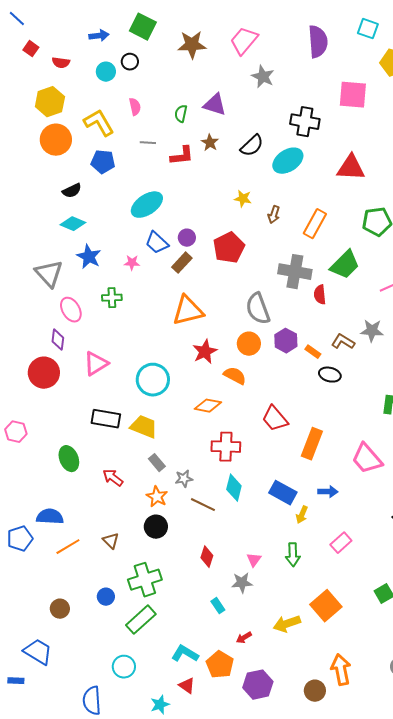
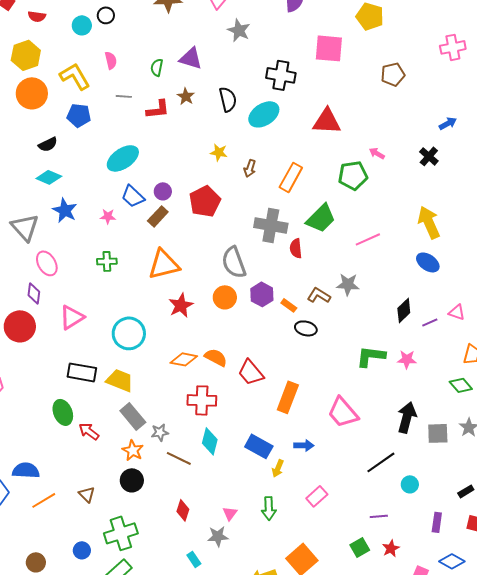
black semicircle: (252, 146) -> (228, 99), turned -60
green cross: (112, 298) -> (107, 261), moved
orange semicircle: (235, 376) -> (216, 357), moved
green ellipse: (69, 459) -> (63, 412), moved
gray rectangle: (157, 463) -> (133, 416), size x1.5

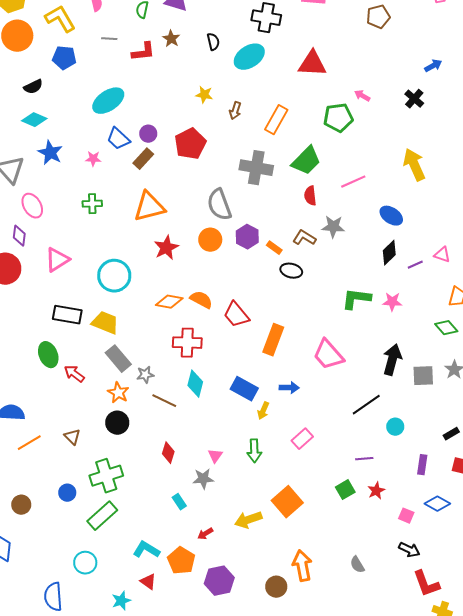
black semicircle: (228, 99) -> (213, 42), size x0.7
red semicircle: (296, 248) -> (310, 196), moved
blue ellipse: (428, 262) -> (391, 216), moved

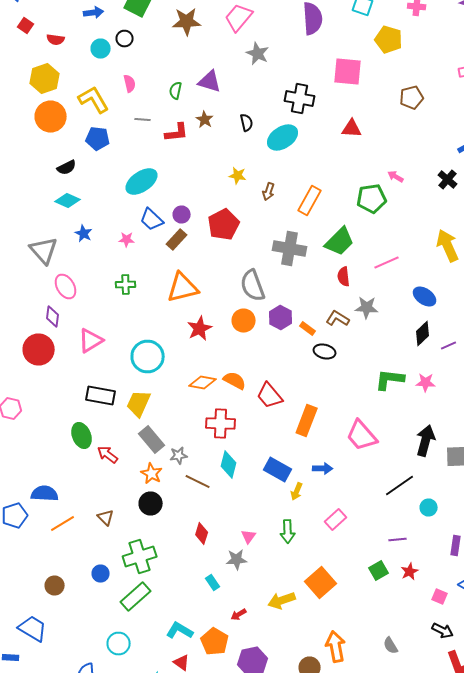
red triangle: (312, 64) -> (352, 128), moved, size x0.7
blue star: (50, 153) -> (84, 234), size x0.7
yellow trapezoid: (105, 323) -> (139, 404), turned -88

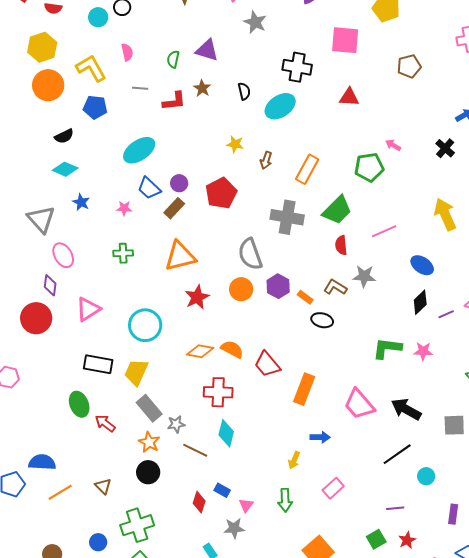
black arrow: (426, 440) -> (406, 409), moved, turned -76
blue rectangle: (278, 470) -> (222, 490), moved, size x0.6

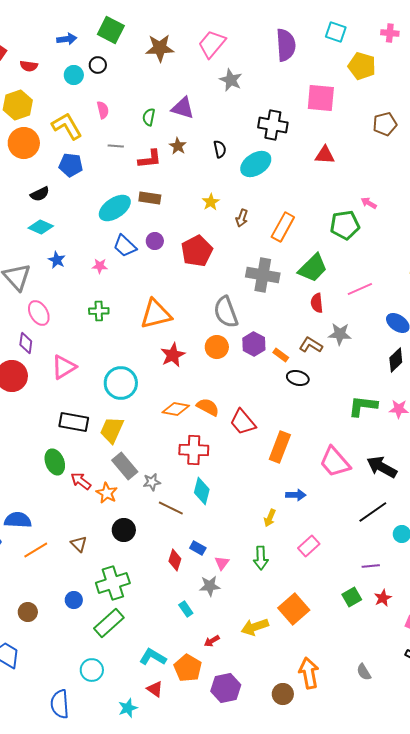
yellow star: (235, 144) -> (211, 202), turned 30
brown rectangle: (174, 208) -> (150, 198), moved, turned 55
orange star: (149, 442) -> (107, 493), moved

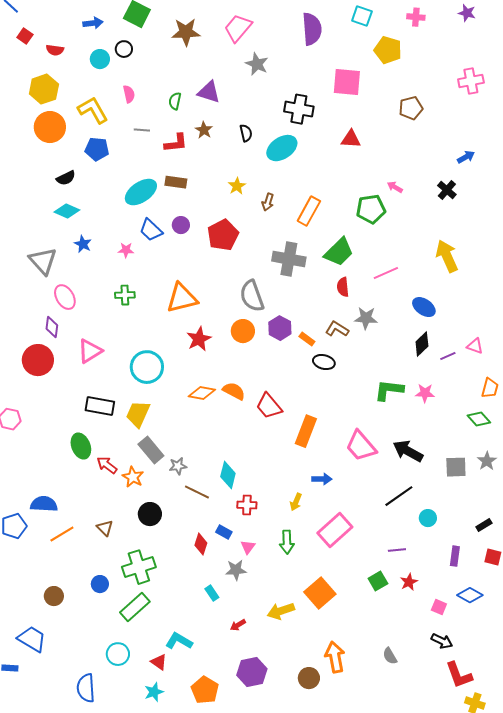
red cross: (194, 450) -> (247, 505), moved, size x0.7
pink rectangle: (309, 546) -> (335, 530), size x1.6
orange pentagon: (188, 668) -> (205, 690), moved
red triangle: (155, 689) -> (159, 662), moved

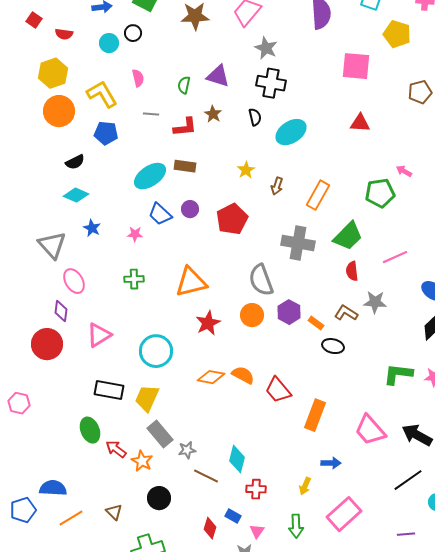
black cross: (299, 109) -> (271, 83), moved

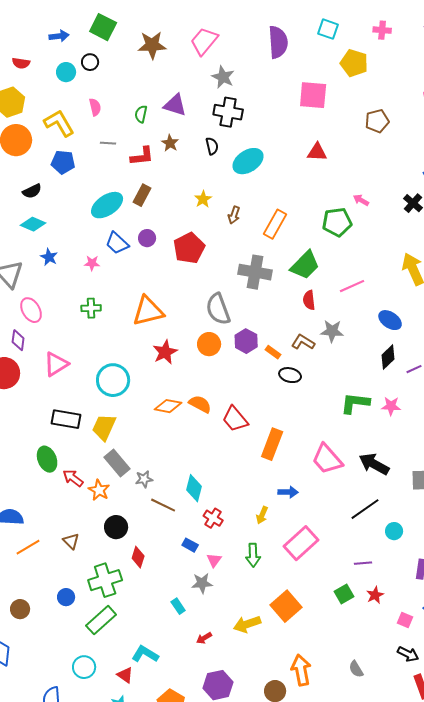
brown rectangle: (185, 166) -> (142, 195), turned -70
red cross: (256, 489) -> (213, 518), turned 30
red diamond: (210, 528) -> (138, 557), moved

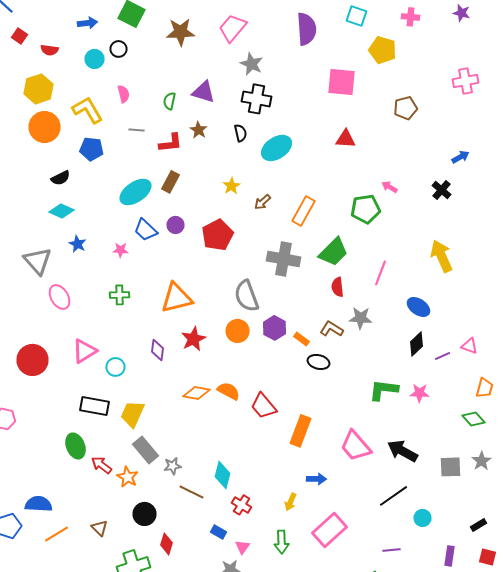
brown arrow: (234, 215) -> (262, 202), turned 30
pink line: (352, 286) -> (380, 273), turned -45
purple diamond: (18, 340) -> (158, 350), moved
cyan circle: (113, 380) -> (116, 367), moved, size x0.6

